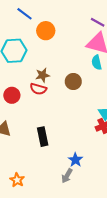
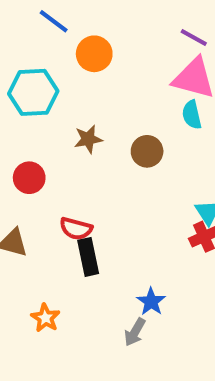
red semicircle: (38, 89) -> (76, 229), moved
orange star: (17, 180) -> (45, 318), moved

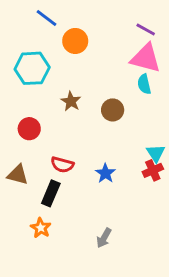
brown star: (88, 139) -> (71, 101), turned -30
black rectangle: (88, 257) -> (51, 193), moved, turned 35
blue star: (151, 302) -> (105, 173), moved

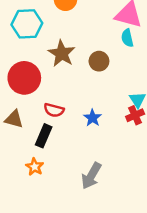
brown star: (71, 101) -> (62, 53), size x1.5
red circle: (29, 129) -> (24, 78), size x1.6
gray arrow: (104, 238) -> (91, 176), size x1.5

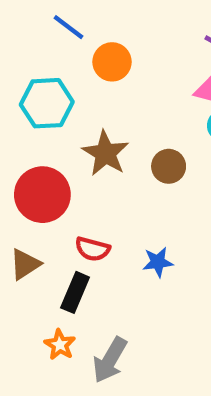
blue star: (93, 118) -> (158, 262), turned 30
brown triangle: (14, 119) -> (25, 264), turned -48
gray arrow: (91, 176) -> (110, 360), moved

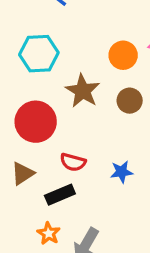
orange circle: (112, 62) -> (123, 55), moved
black rectangle: (75, 292) -> (60, 195), turned 44

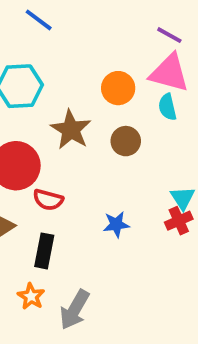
red semicircle: (73, 162) -> (48, 200), moved
black rectangle: (60, 195) -> (44, 251), turned -56

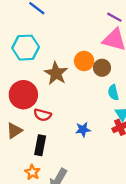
orange circle: (118, 88) -> (84, 61), moved
cyan semicircle: (167, 107) -> (113, 92), moved
brown circle: (126, 141) -> (102, 68), moved

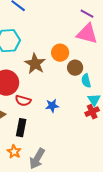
brown circle: (102, 68) -> (75, 68), moved
blue star: (83, 130) -> (52, 106), moved

